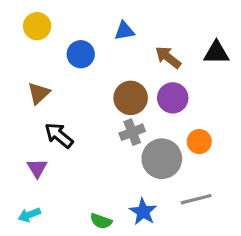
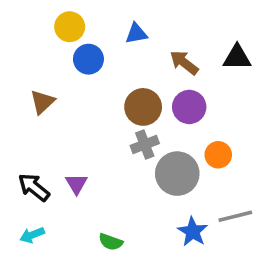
yellow circle: (37, 26) -> (70, 27), moved
black arrow: (59, 135) -> (34, 187), moved
purple triangle: (37, 168) -> (77, 184), moved
gray line: (196, 199) -> (235, 216), moved
blue star: (143, 212) -> (193, 232), moved

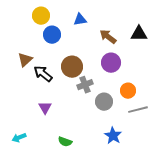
brown circle: (143, 107) -> (72, 67), moved
gray circle: (177, 174) -> (104, 102), size x0.7
black arrow: (34, 187) -> (43, 74), moved
gray line: (235, 216) -> (138, 110), moved

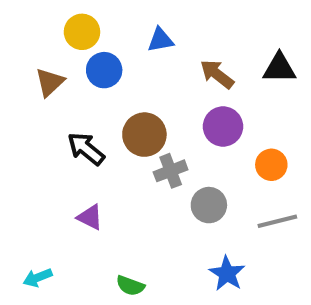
brown triangle: (25, 60) -> (50, 82), moved
orange circle: (128, 91) -> (271, 165), moved
purple triangle: (45, 108) -> (90, 217), turned -32

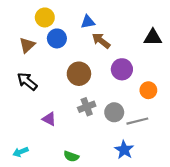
brown arrow: (217, 74) -> (101, 41), moved
black arrow: (86, 149) -> (27, 81), moved
gray cross: (171, 171) -> (87, 107), moved
gray line: (277, 221) -> (137, 121), moved

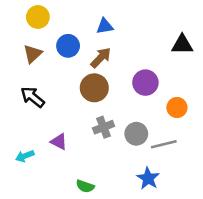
yellow circle: (45, 17) -> (38, 17), moved
brown arrow: (101, 41) -> (101, 58), moved, turned 96
cyan arrow: (21, 152) -> (25, 156), moved

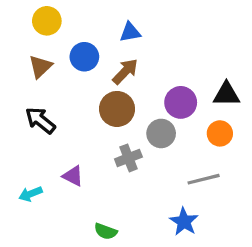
black triangle: (182, 45) -> (226, 94), moved
gray circle: (136, 134) -> (161, 133), moved

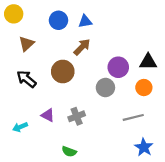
yellow circle: (47, 21) -> (14, 14), moved
blue circle: (84, 57) -> (58, 20), moved
brown circle: (117, 109) -> (63, 72), moved
gray cross: (128, 158) -> (77, 116), moved
blue star: (184, 222) -> (144, 147), moved

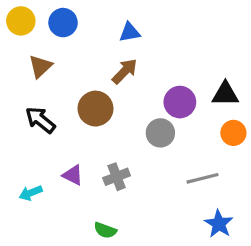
blue circle: (58, 20) -> (63, 23), moved
orange circle: (144, 88) -> (233, 133), moved

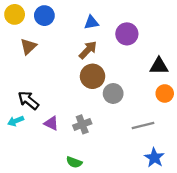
purple circle: (180, 102) -> (127, 34), moved
brown circle: (95, 109) -> (93, 76), moved
black arrow: (40, 120) -> (28, 100), moved
cyan arrow: (31, 193) -> (16, 121), moved

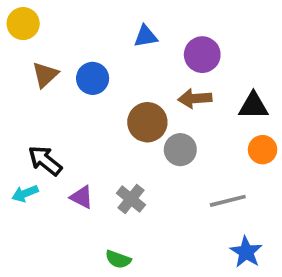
blue circle: (44, 16) -> (93, 78), moved
brown arrow: (88, 50) -> (195, 98), moved, turned -138
gray cross: (82, 124) -> (131, 199), turned -30

